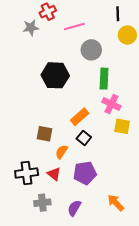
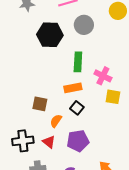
black hexagon: (55, 75) -> (50, 35), moved
green rectangle: (104, 79) -> (78, 62), moved
orange rectangle: (80, 117) -> (73, 88), turned 30

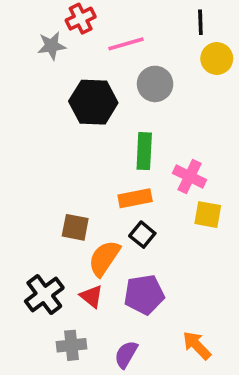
orange semicircle: (56, 121) -> (104, 258), size x1.5
black cross: (23, 141) -> (44, 294), turned -30

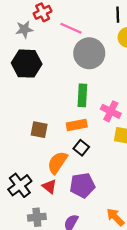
pink line: (126, 44) -> (71, 28), turned 40
gray circle: (155, 84) -> (89, 53), size x1.4
black hexagon: (93, 102) -> (27, 64), moved
brown square: (75, 227) -> (39, 130), moved

